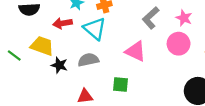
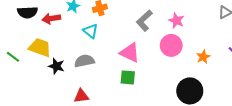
red arrow: (63, 23) -> (51, 19), moved
cyan triangle: (95, 29) -> (91, 31), size x0.7
green square: (121, 85) -> (128, 77), moved

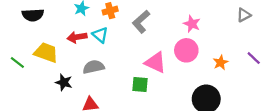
red arrow: (51, 19) -> (77, 37), moved
gray L-shape: (144, 21) -> (141, 22), moved
pink triangle: (130, 53) -> (155, 63), moved
black star: (56, 66) -> (64, 82), moved

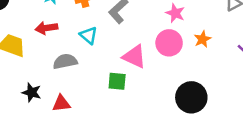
cyan triangle: (100, 35) -> (89, 35), moved
orange star: (221, 63) -> (202, 39), moved
black star: (64, 82) -> (32, 92), moved

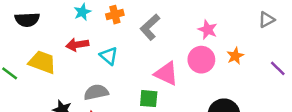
cyan triangle: (89, 35) -> (109, 56), moved
gray semicircle: (65, 61) -> (96, 92), moved

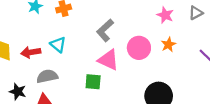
gray L-shape: (150, 27) -> (105, 30), moved
pink star: (208, 30) -> (165, 15), moved
red arrow: (77, 45) -> (31, 52), moved

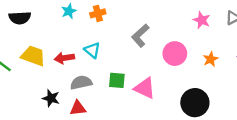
orange star: (168, 45) -> (211, 59), moved
pink triangle: (108, 60) -> (145, 88), moved
green square: (93, 82) -> (117, 80), moved

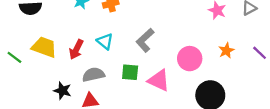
gray L-shape: (140, 36) -> (145, 40), moved
pink circle: (175, 54) -> (190, 59), moved
red arrow: (64, 58) -> (76, 49), turned -54

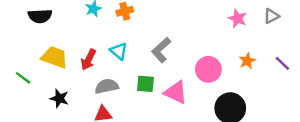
green line: (14, 57) -> (23, 78), moved
black star: (63, 91) -> (59, 98), moved

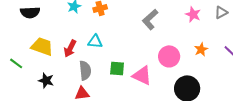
gray L-shape: (161, 50) -> (150, 19), moved
cyan triangle: (119, 51) -> (95, 41), turned -35
gray semicircle: (107, 86) -> (85, 70), turned 96

